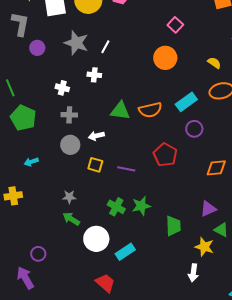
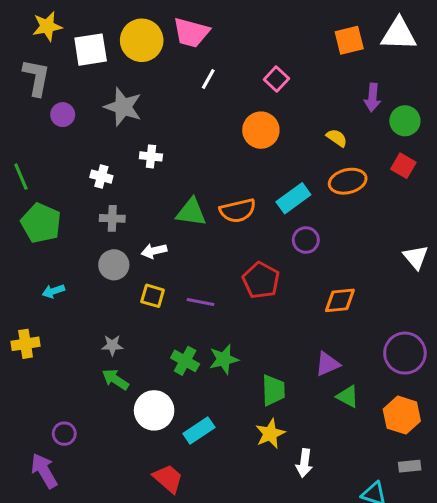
white line: (105, 47) -> (208, 79), moved
yellow star: (204, 247) -> (270, 434), moved, turned 30

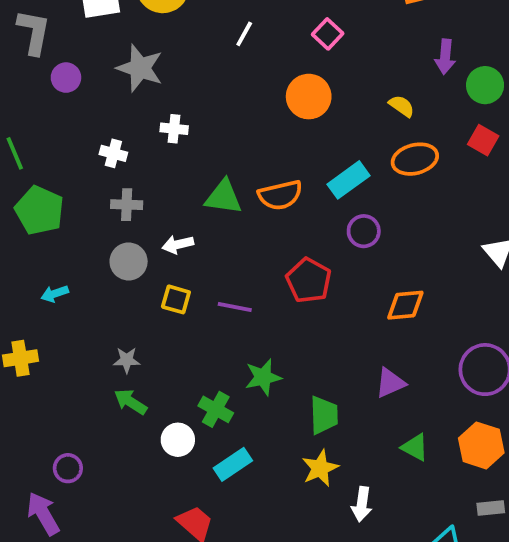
green cross: (185, 361) -> (216, 409), moved
green triangle: (348, 396) -> (415, 447), moved
white circle: (154, 410) -> (178, 440), size x0.7

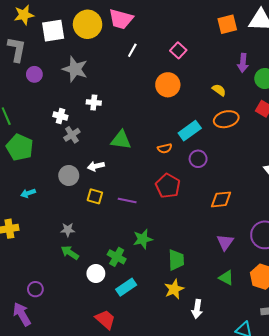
orange semicircle: (280, 195) -> (165, 148), moved, size x0.6
gray cross: (127, 205) -> (72, 135), moved, turned -35
purple triangle: (390, 383) -> (225, 242), moved, turned -30

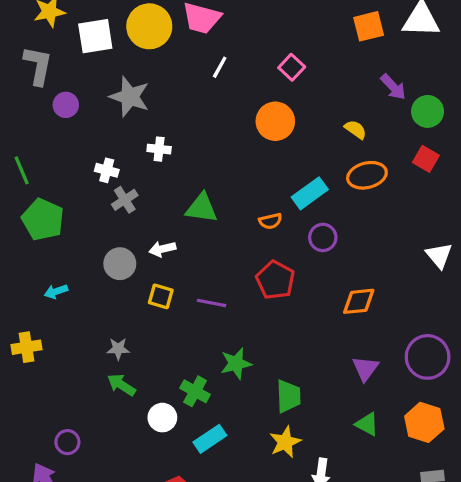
purple arrow: (243, 63) -> (393, 87), turned -48

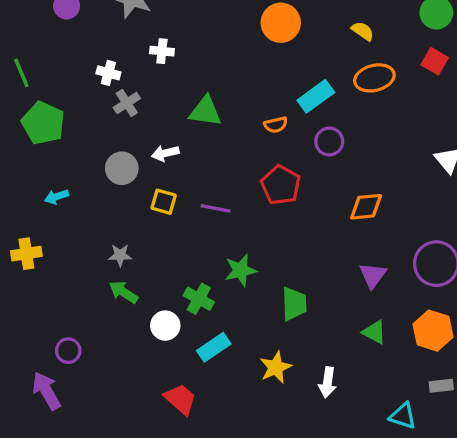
yellow star: (285, 442) -> (276, 367), moved

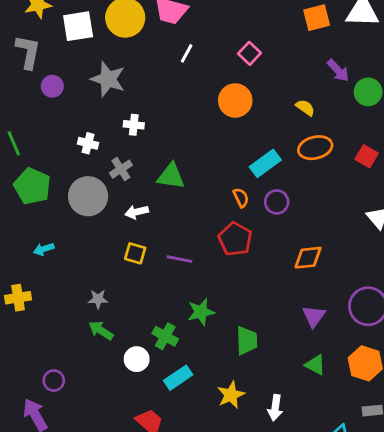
red square: (435, 61) -> (367, 156), moved
gray cross: (127, 103) -> (121, 169), moved
orange semicircle: (276, 125) -> (241, 198), moved, turned -102
gray circle: (122, 168) -> (88, 196), moved, size x1.4

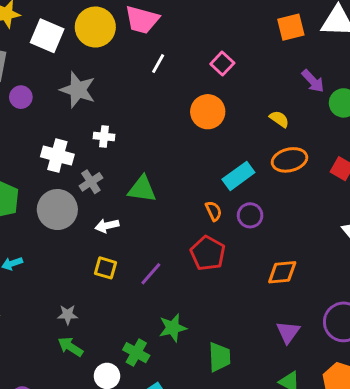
white square: (78, 26) -> (47, 36), turned 32
white cross: (88, 143) -> (57, 156), size x1.5
purple line: (179, 259) -> (151, 274), turned -60

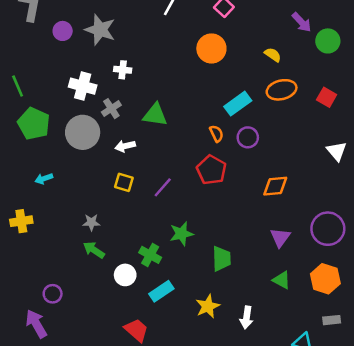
purple circle: (21, 97) -> (63, 31), moved

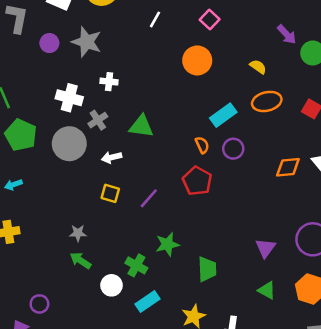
cyan arrow: (44, 179) -> (13, 185), moved
orange diamond: (275, 186) -> (288, 167), moved

